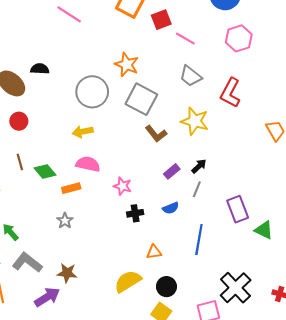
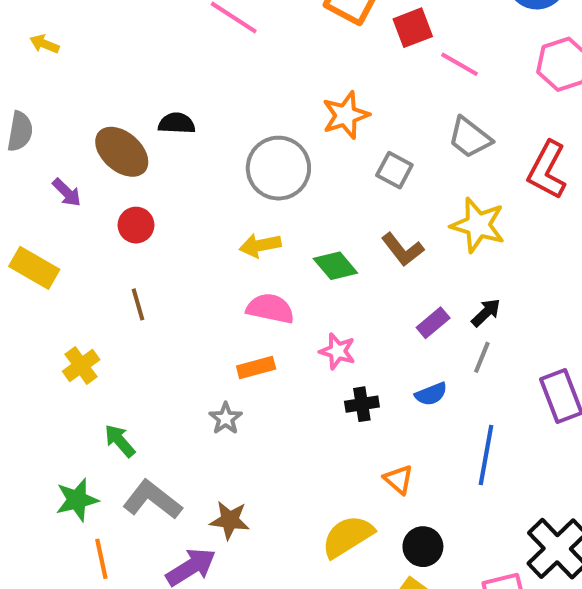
orange star: (127, 65) -> (346, 115), turned 30
gray square: (141, 99) -> (394, 170), moved, size x0.6
green diamond: (45, 171) -> (335, 266), moved
orange rectangle: (71, 188) -> (256, 368), moved
orange triangle: (154, 252) -> (399, 479), turned 49

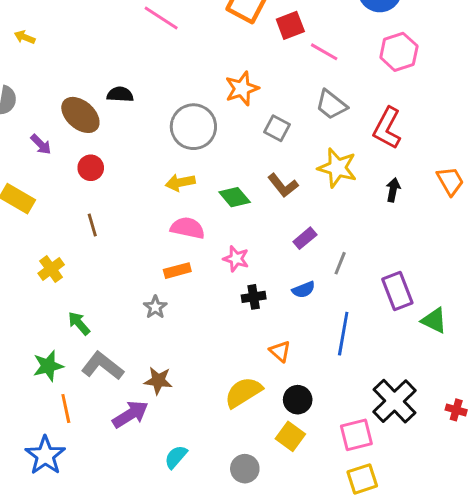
black arrow: (486, 313) -> (393, 190), moved, turned -35

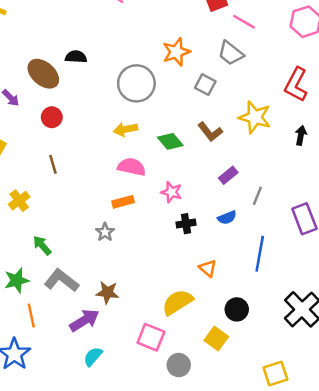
gray trapezoid: (331, 105) -> (231, 53), moved
black circle: (298, 400) -> (237, 309), moved
pink square: (356, 435) -> (151, 337), moved, turned 36
cyan semicircle: (176, 457) -> (93, 357), moved

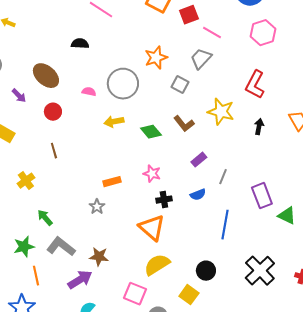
gray trapezoid: (231, 53) -> (201, 59), turned 95
black semicircle: (76, 57) -> (80, 44), moved
pink semicircle: (132, 167) -> (89, 92), moved, size x0.6
orange triangle: (208, 268) -> (152, 228), moved, size x1.8

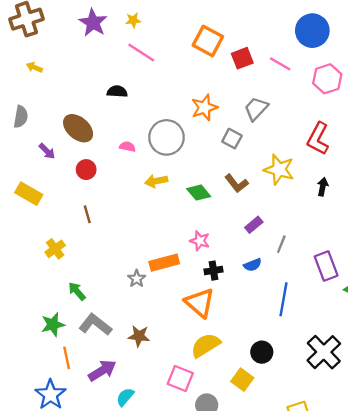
pink line: (212, 33) -> (280, 64), moved
orange rectangle: (112, 182) -> (164, 263), moved, size x1.4
purple arrow: (80, 280) -> (102, 370), moved

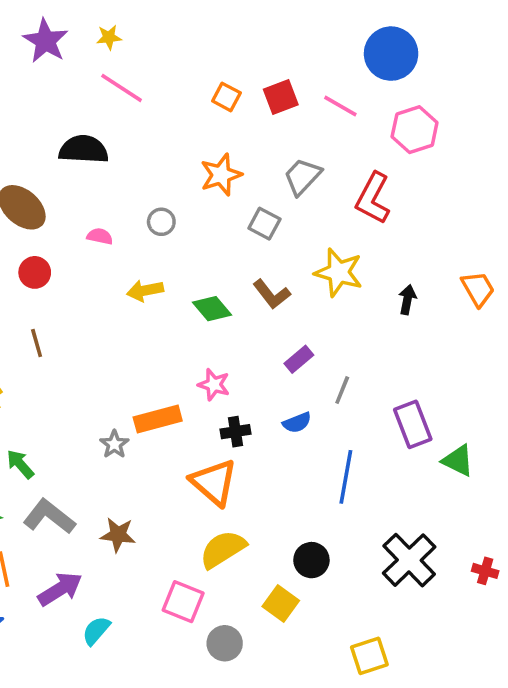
orange square: (208, 41) -> (226, 97), moved, size x0.6
black semicircle: (117, 91) -> (84, 149), size x1.5
gray circle: (166, 137) -> (161, 222), size x0.5
red L-shape: (318, 139) -> (373, 198), moved

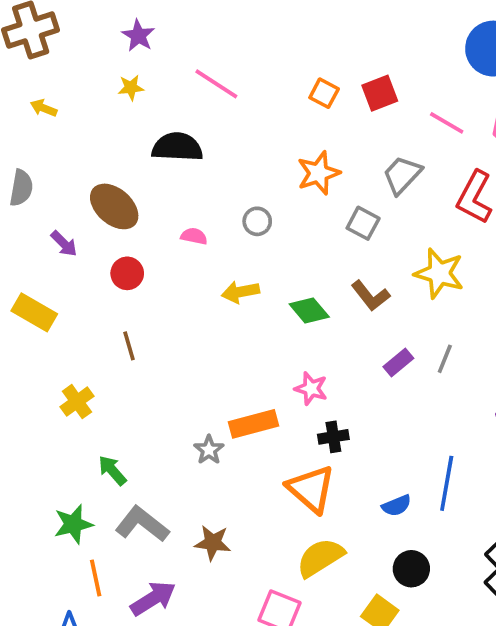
yellow star: (109, 37) -> (131, 88), moved
purple star: (46, 41) -> (138, 36), size x0.7
pink line: (340, 106) -> (447, 123), moved
gray line: (342, 390) -> (445, 359), moved
blue semicircle: (297, 423) -> (397, 506), moved

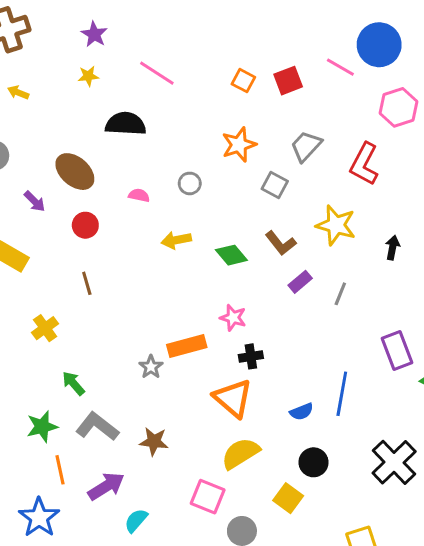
pink line: (447, 123) -> (340, 67), moved
purple rectangle: (398, 363) -> (300, 282), moved

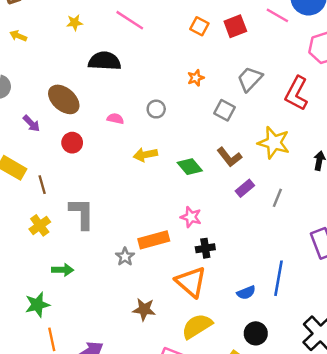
orange star: (239, 145) -> (196, 78), size x0.6
brown line: (87, 283) -> (42, 185), moved
green arrow: (73, 383) -> (63, 270), turned 132
gray L-shape: (97, 427) -> (82, 213), moved, turned 52
brown star: (154, 441) -> (144, 309), moved

